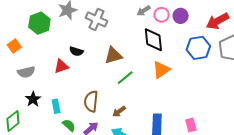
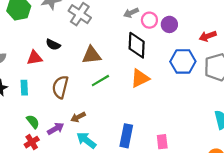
red arrow: (217, 21) -> (208, 36), size x0.7
brown semicircle: (91, 101) -> (60, 87), moved
cyan rectangle: (56, 106) -> (24, 88), moved
brown arrow: (119, 112) -> (78, 117), moved

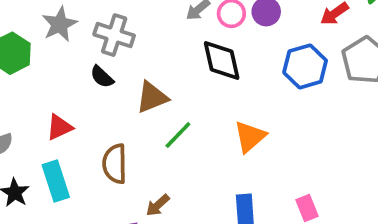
black semicircle: (53, 45) -> (102, 77), moved, turned 32
orange triangle: (140, 78) -> (250, 137), moved
cyan rectangle: (24, 88) -> (56, 181), size x1.5

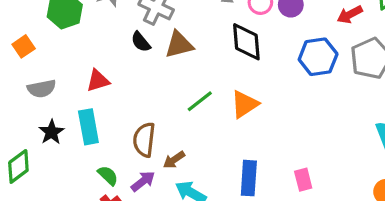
brown triangle: (152, 97) -> (179, 45), moved
orange triangle: (250, 137) -> (245, 104), moved
brown semicircle: (115, 164) -> (144, 140), moved

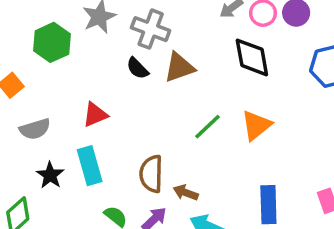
brown arrow: (174, 160) -> (186, 193), turned 60

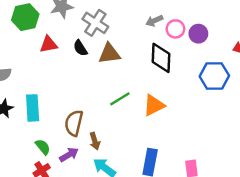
red triangle: (95, 115) -> (48, 44), moved
brown arrow: (186, 193) -> (95, 141), turned -140

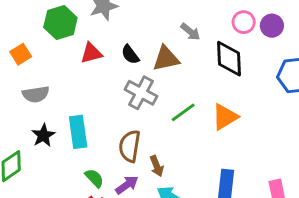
gray arrow: (154, 21) -> (190, 32), moved, turned -112
gray cross: (95, 23) -> (141, 93), moved

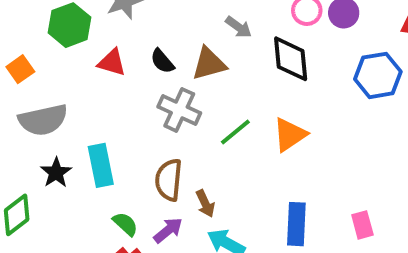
red triangle: (91, 53) -> (112, 62), turned 35
gray semicircle: (36, 94) -> (43, 120), size x1.4

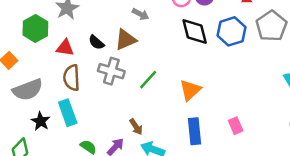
black diamond: (291, 59) -> (195, 32), moved
orange triangle: (290, 135) -> (190, 90), moved
brown semicircle: (169, 180) -> (72, 78), moved

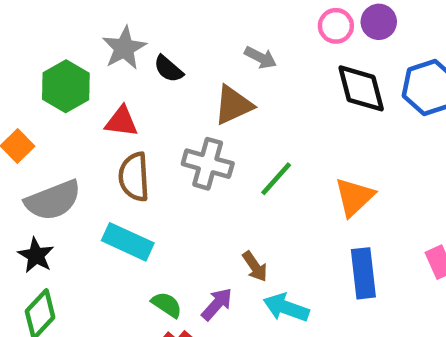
black semicircle: (96, 42) -> (168, 69), moved
cyan rectangle: (68, 113) -> (128, 242), turned -45
black star: (41, 121) -> (36, 255), moved

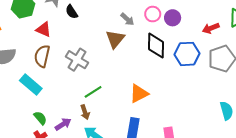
gray arrow: (261, 58) -> (127, 19), moved
brown triangle: (233, 105) -> (115, 39), moved, turned -42
green line: (276, 179) -> (93, 92), moved

